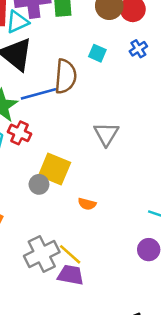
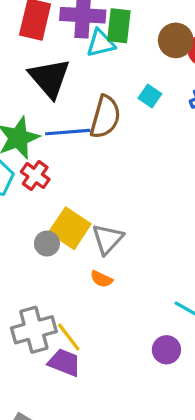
cyan triangle: (17, 22) -> (101, 43), moved
gray triangle: (106, 134) -> (108, 239), moved

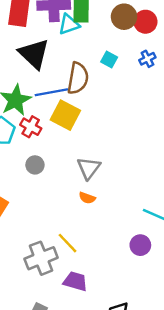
yellow square: (70, 228) -> (65, 115), moved
gray circle: (47, 244) -> (35, 165), moved
gray cross: (34, 330) -> (41, 258), moved
purple trapezoid: (64, 362) -> (75, 281), moved

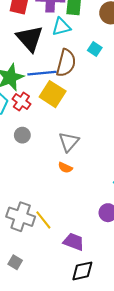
cyan triangle: (69, 24) -> (61, 27), moved
yellow line: (67, 243) -> (43, 220), moved
gray cross: (41, 258) -> (21, 217), turned 36
purple trapezoid: (75, 281) -> (74, 242), moved

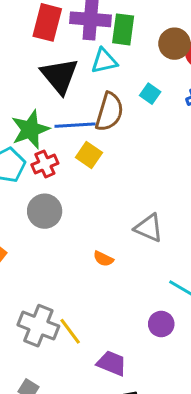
yellow square: (53, 94) -> (89, 155), size x0.7
red cross: (21, 102) -> (45, 164), turned 30
gray circle: (22, 135) -> (45, 211), size x1.5
gray triangle: (69, 142) -> (149, 228), moved, turned -50

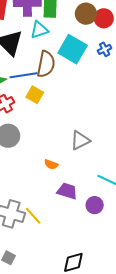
cyan square: (150, 94) -> (73, 49), size x2.0
gray triangle: (149, 228) -> (80, 140), turned -45
purple trapezoid: (112, 363) -> (67, 191), moved

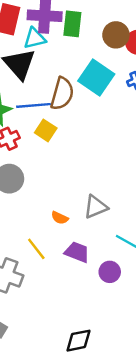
cyan triangle: (39, 30) -> (35, 38), moved
gray triangle: (80, 140) -> (96, 207), moved
yellow line: (33, 216) -> (36, 249), moved

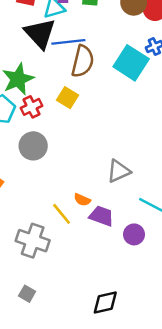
cyan square: (96, 78) -> (131, 63), moved
blue line: (33, 105) -> (68, 42), moved
orange semicircle: (60, 218) -> (82, 200), moved

